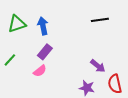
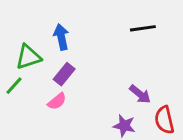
green triangle: (17, 24) -> (28, 57), moved

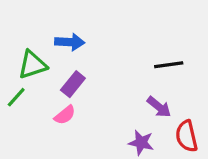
black line: (143, 28) -> (169, 65), moved
blue arrow: (61, 37) -> (70, 42), turned 105

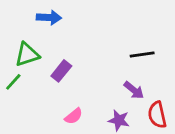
blue arrow: (70, 42) -> (49, 18), moved
pink semicircle: (65, 115) -> (74, 116), moved

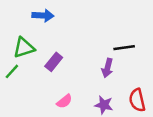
purple arrow: (134, 90) -> (107, 68), moved, turned 66

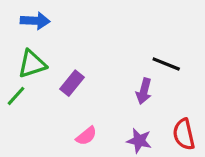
blue arrow: (43, 15) -> (35, 21), moved
black line: (124, 48) -> (166, 64), turned 30

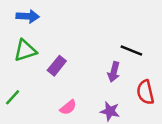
green line: (16, 96) -> (13, 97), moved
red semicircle: (184, 134) -> (145, 92), moved

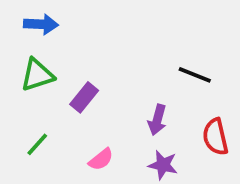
purple arrow: (114, 72) -> (157, 120), moved
green line: (13, 97) -> (37, 144), moved

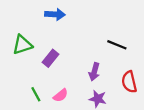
blue arrow: (41, 24) -> (55, 14), moved
green line: (37, 144) -> (36, 94), moved, turned -70

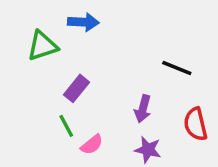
green triangle: (22, 45) -> (42, 46), moved
green line: (36, 94) -> (66, 126), moved

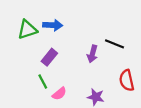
blue arrow: (83, 22) -> (53, 25), moved
purple arrow: (143, 109) -> (92, 54), moved

